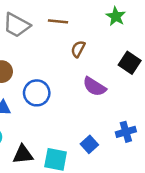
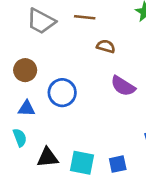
brown semicircle: (78, 49) -> (106, 46), turned 78
blue square: (89, 144) -> (118, 164), moved, turned 30

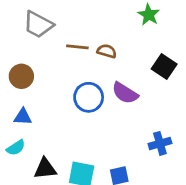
brown line: (85, 17) -> (77, 47), moved
blue circle: (62, 93) -> (89, 97), moved
cyan semicircle: (20, 138) -> (16, 148), turned 78

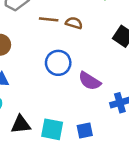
purple semicircle: (125, 93) -> (90, 81), moved

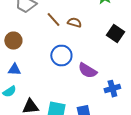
brown line: (49, 19) -> (53, 20), turned 42

